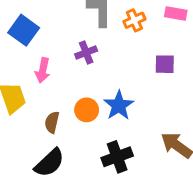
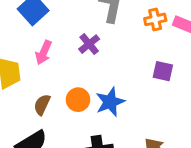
orange cross: (134, 20) -> (155, 19), moved
purple cross: (86, 53) -> (89, 44), turned -30

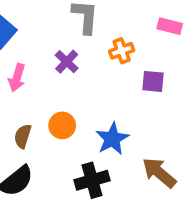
orange cross: (155, 19) -> (122, 51), moved
blue star: (110, 102) -> (112, 139), moved

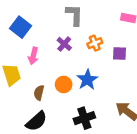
orange cross: (122, 51) -> (95, 43), moved
blue star: (112, 139) -> (87, 80), moved

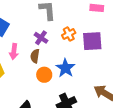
purple square: (120, 54) -> (92, 41), size x1.5
brown semicircle: (39, 93) -> (35, 56), moved

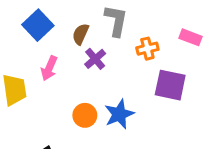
orange cross: (69, 34) -> (147, 49), moved
brown semicircle: (35, 56) -> (81, 34), moved

